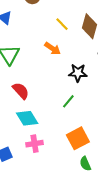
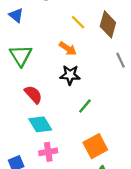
black star: (78, 73) -> (70, 75), moved

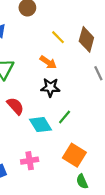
cyan diamond: (40, 124) -> (41, 125), moved
orange square: (95, 146) -> (74, 155), turned -30

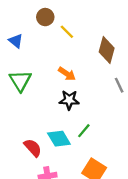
yellow line: (58, 37) -> (67, 32), moved
red semicircle: (15, 106) -> (33, 148), moved

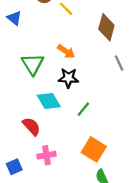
green triangle: (20, 81) -> (33, 64), moved
cyan diamond: (59, 139) -> (49, 101), moved

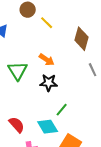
cyan diamond: (49, 101) -> (48, 127), moved

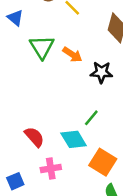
green triangle: (18, 71) -> (42, 47), moved
black star: (49, 83) -> (101, 72), moved

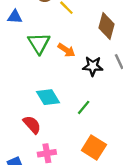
blue triangle: (15, 18) -> (15, 17), turned -35
cyan diamond: (74, 139) -> (48, 97), moved

